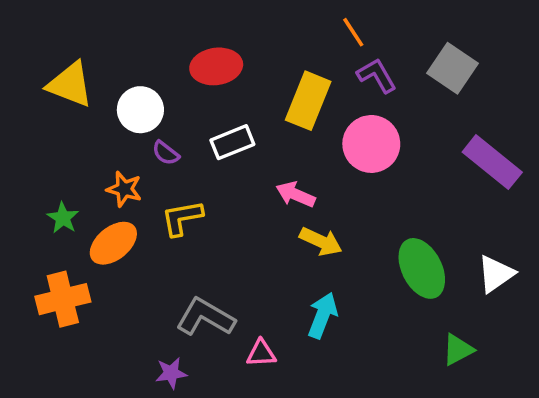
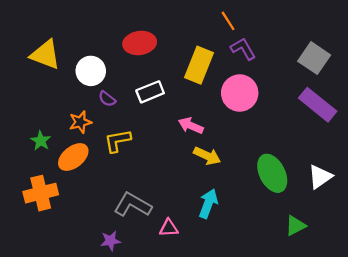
gray square: (452, 68) -> (314, 58), moved
orange star: (124, 189) -> (80, 122), turned -30

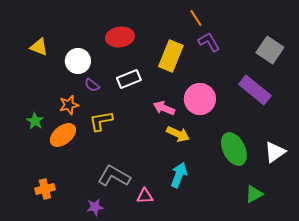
yellow triangle: (45, 55) -> (39, 47), size x0.7
pink circle: (240, 93) -> (200, 99), moved
purple rectangle: (318, 105) -> (255, 90), moved
orange cross: (41, 193) -> (45, 189), moved, size x0.7

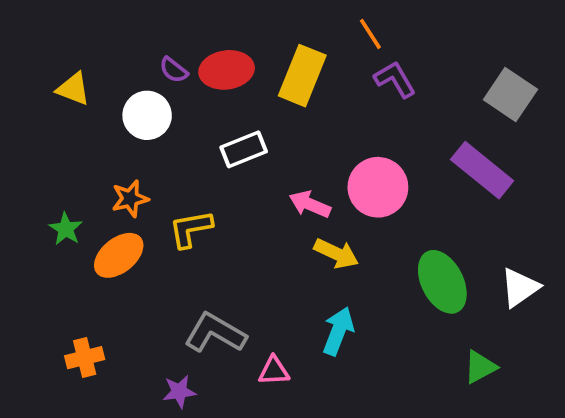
yellow rectangle: (171, 56) -> (302, 76), moved
purple semicircle: (92, 85) -> (174, 70), moved

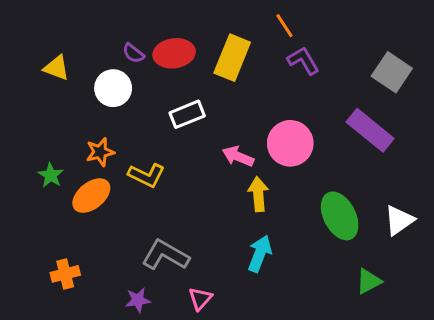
yellow L-shape: (191, 229) -> (147, 175), turned -144
yellow arrow: (336, 253) -> (258, 194), turned -120
pink triangle: (274, 371) -> (200, 299), moved, turned -45

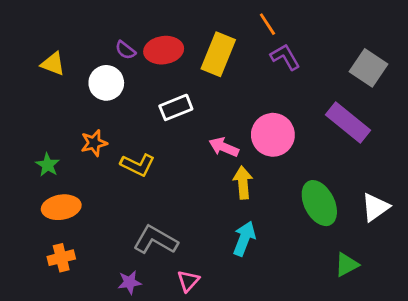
orange ellipse: (91, 196) -> (61, 207), moved, turned 30

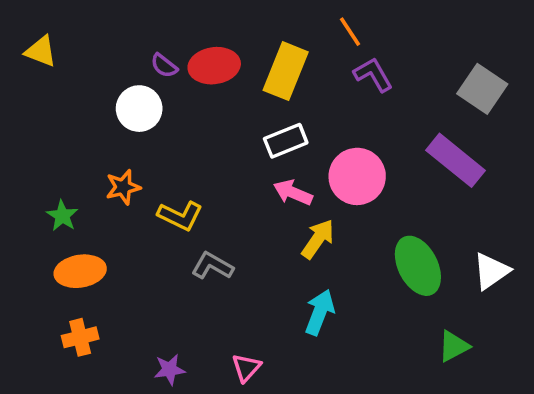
yellow triangle: (53, 64) -> (41, 51), moved
white rectangle: (176, 107) -> (286, 141), moved
yellow arrow: (243, 183) -> (318, 239), turned 40
gray L-shape: (155, 240) -> (212, 266), moved, size x0.7

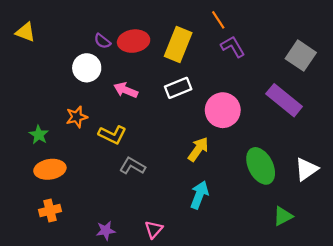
pink arrow: (293, 193) -> (126, 90), moved

